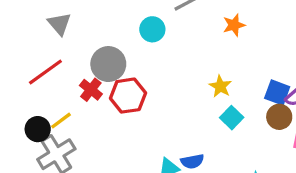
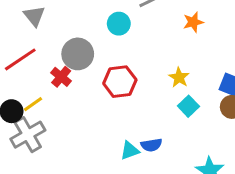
red hexagon: (128, 96) -> (120, 82), moved

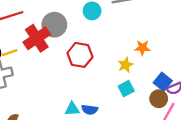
orange star: (193, 22) -> (142, 48), moved
red cross: (61, 77) -> (37, 38), size x1.6

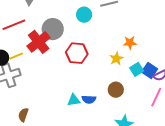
cyan square: (126, 89) -> (137, 69), moved
brown circle: (159, 99) -> (116, 90), moved

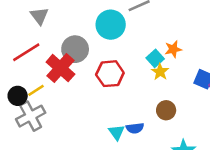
cyan circle: (84, 15) -> (111, 25), size x1.5
cyan square: (137, 69) -> (155, 58), moved
cyan triangle: (74, 100) -> (116, 132), turned -48

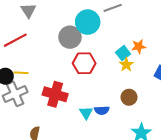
gray circle: (75, 49) -> (70, 37), moved
red cross: (60, 68) -> (55, 94), moved, turned -30
yellow line: (36, 90) -> (21, 73), turned 32

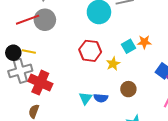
gray circle: (70, 37) -> (45, 20), moved
yellow star: (126, 65) -> (113, 64), moved
red cross: (55, 94) -> (40, 83), moved

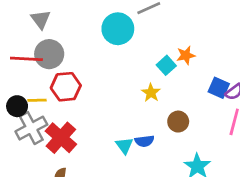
red line: (28, 20) -> (26, 59), turned 35
red hexagon: (90, 51) -> (66, 87), moved
red cross: (40, 83) -> (61, 138), turned 30

